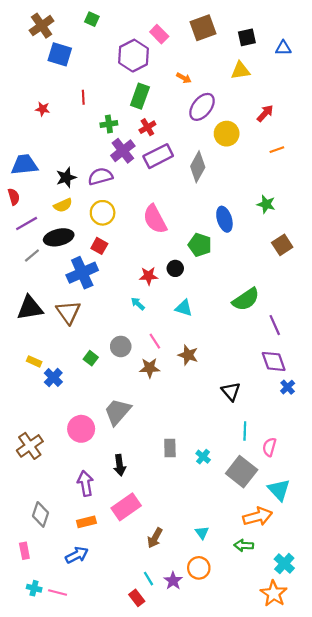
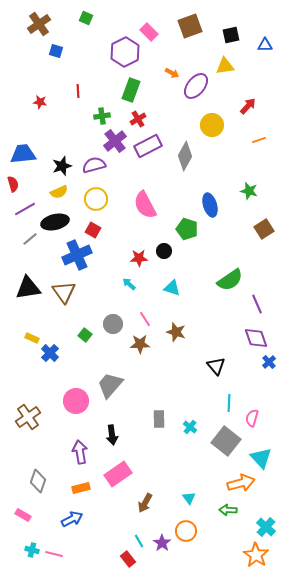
blue square: (60, 54) -> (56, 51), size x0.6
purple ellipse: (202, 107) -> (196, 86), moved
pink rectangle: (24, 551) -> (23, 515), turned -49

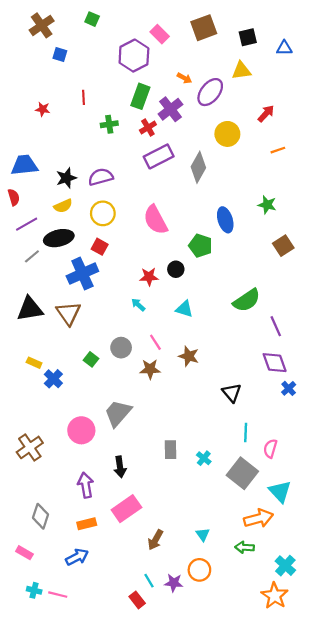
purple cross: (115, 141) -> (170, 109), moved
purple star: (162, 543) -> (174, 583), turned -30

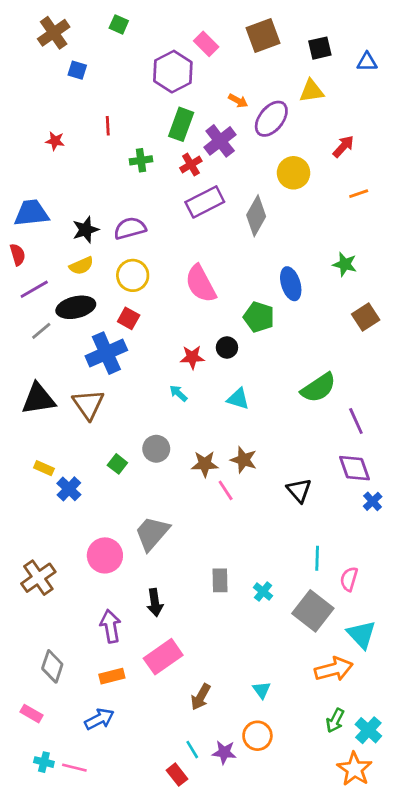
pink line: (155, 342) -> (226, 490), moved
brown star: (150, 369) -> (205, 464), moved
black triangle: (232, 393) -> (299, 490), moved
green arrow: (245, 547) -> (335, 720), moved, turned -66

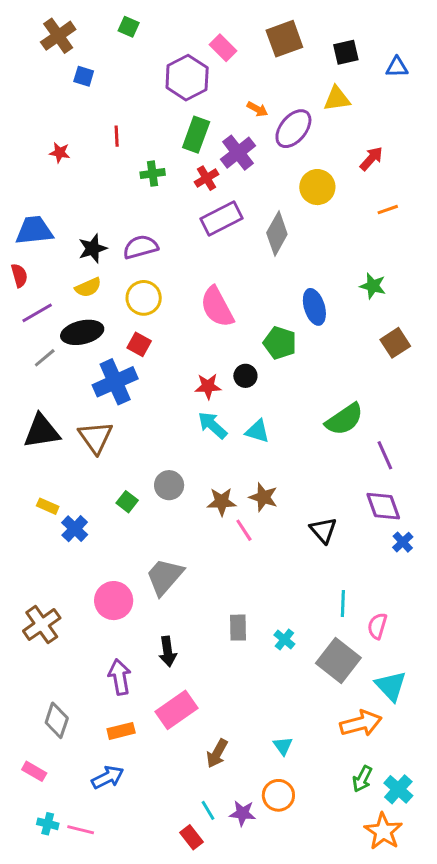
cyan arrow: (178, 393) -> (213, 425), moved, size x1.5

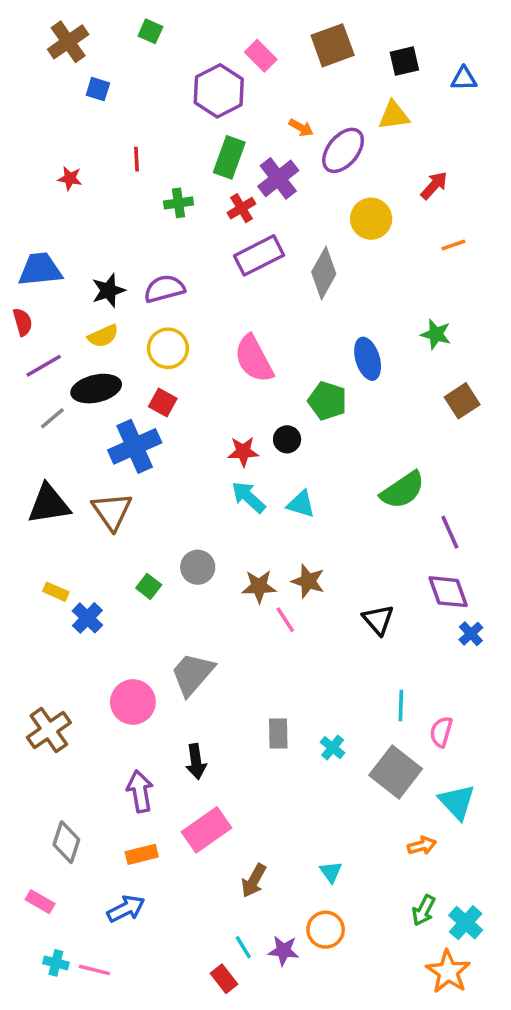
orange arrow: (361, 723) -> (422, 846), size x0.6

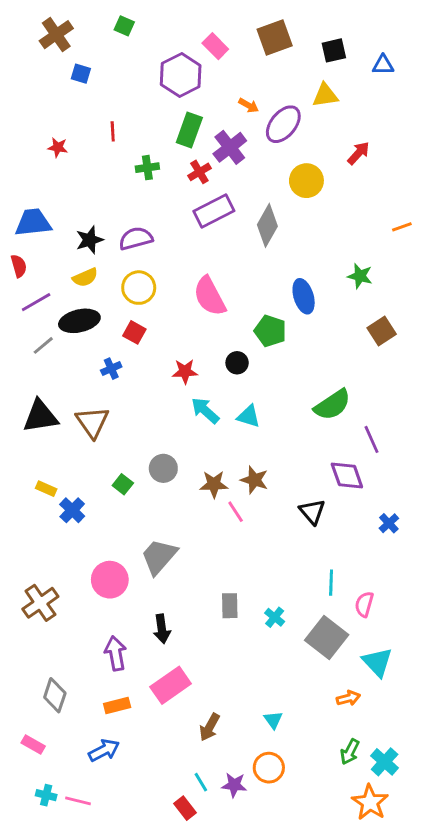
orange line: (453, 245) -> (402, 227), moved
blue cross: (135, 446) -> (111, 369), size x0.5
red star: (243, 452) -> (185, 371), moved
purple diamond: (448, 592) -> (347, 476), moved

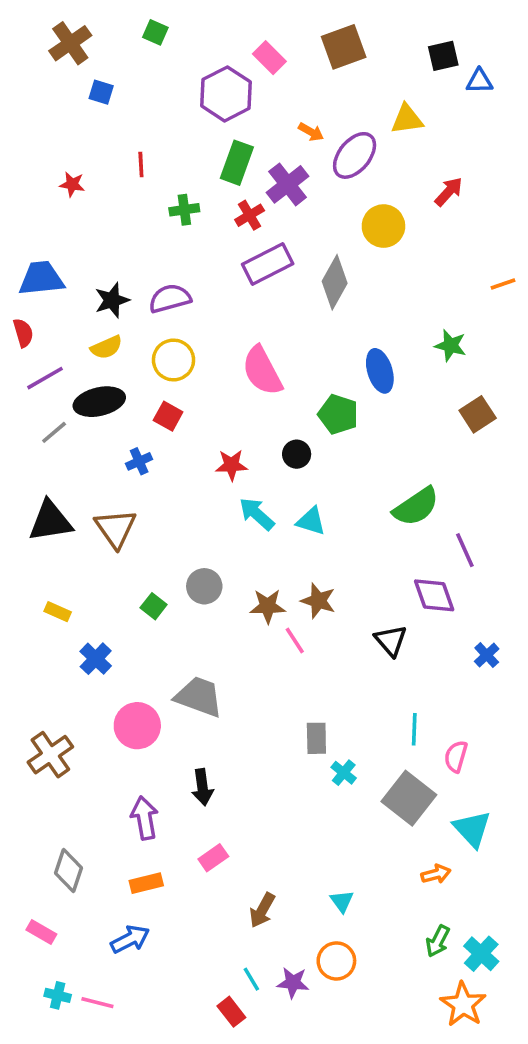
black square: (334, 50) -> (443, 56), moved
blue cross: (72, 510) -> (96, 659), moved
gray trapezoid: (159, 557) -> (199, 697), turned 69
gray rectangle: (230, 606) -> (316, 738), moved
pink rectangle: (171, 685) -> (213, 858), size x0.6

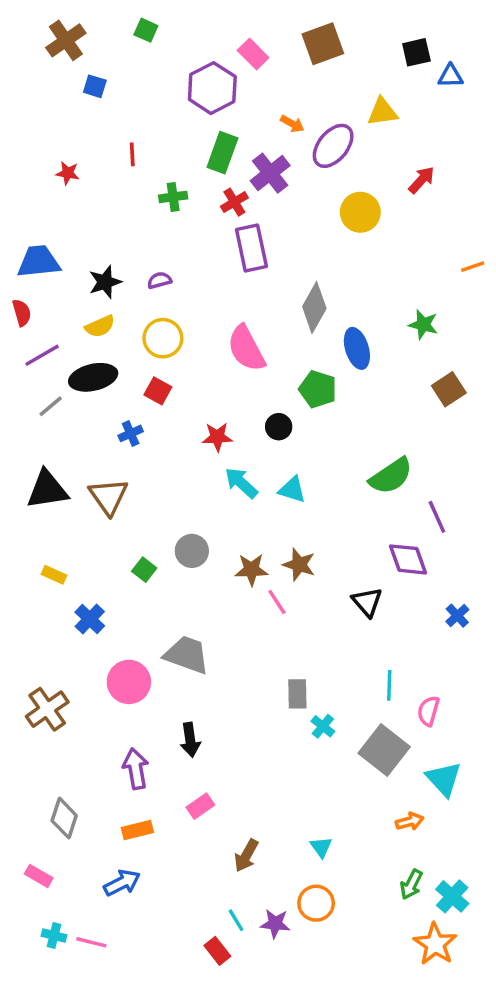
purple rectangle: (268, 264) -> (251, 248), turned -75
gray diamond: (335, 282) -> (314, 308), moved
purple semicircle: (170, 298) -> (160, 280), size x0.6

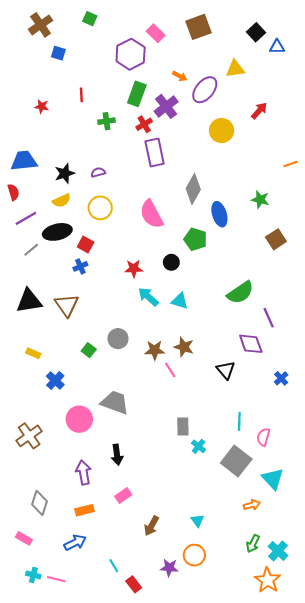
black square: (416, 52) -> (256, 32), turned -30
red square: (158, 391) -> (86, 245), moved
cyan line: (236, 920) -> (114, 566), moved

